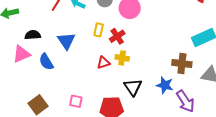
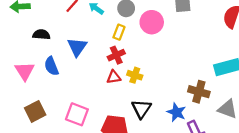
yellow rectangle: (99, 30) -> (119, 32), moved
red cross: (117, 36) -> (116, 55), moved
pink triangle: (21, 54) -> (25, 71), moved, turned -48
pink square: (76, 101) -> (77, 114), size x1.5

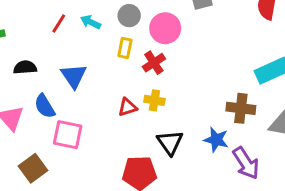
red cross: (116, 55) -> (154, 63), moved
pink square: (77, 114) -> (68, 135), moved

